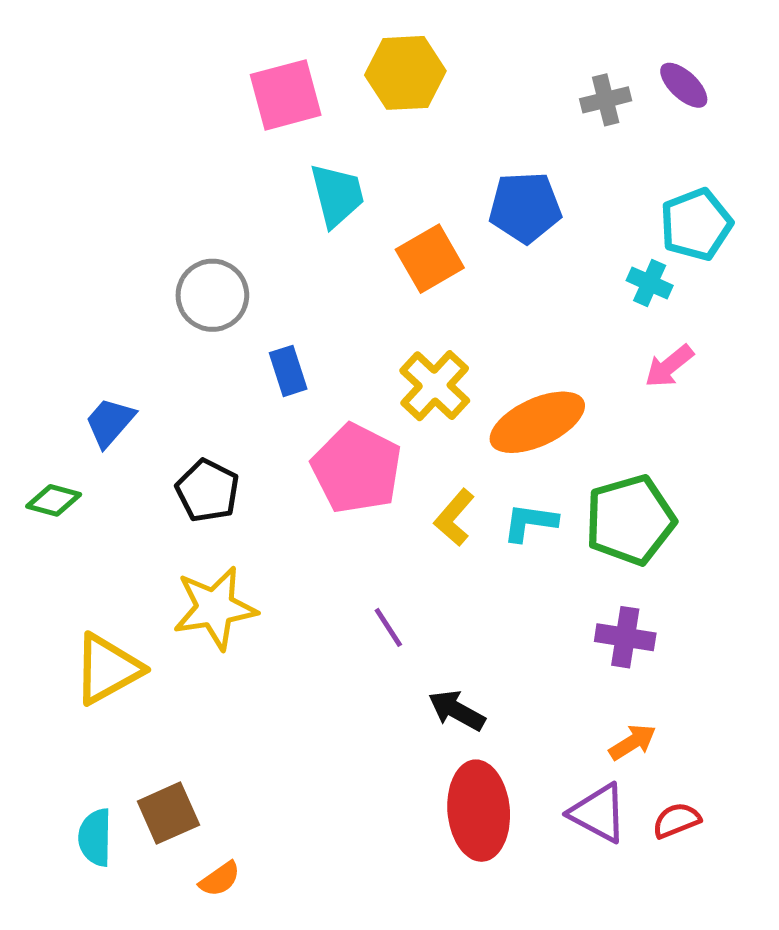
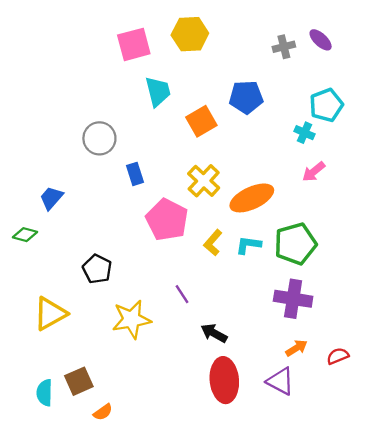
black pentagon: (208, 491) -> (97, 269), moved
yellow star: (215, 608) -> (132, 319), moved
purple cross: (625, 637) -> (293, 299), size x1.4
red semicircle: (676, 820) -> (338, 356), moved

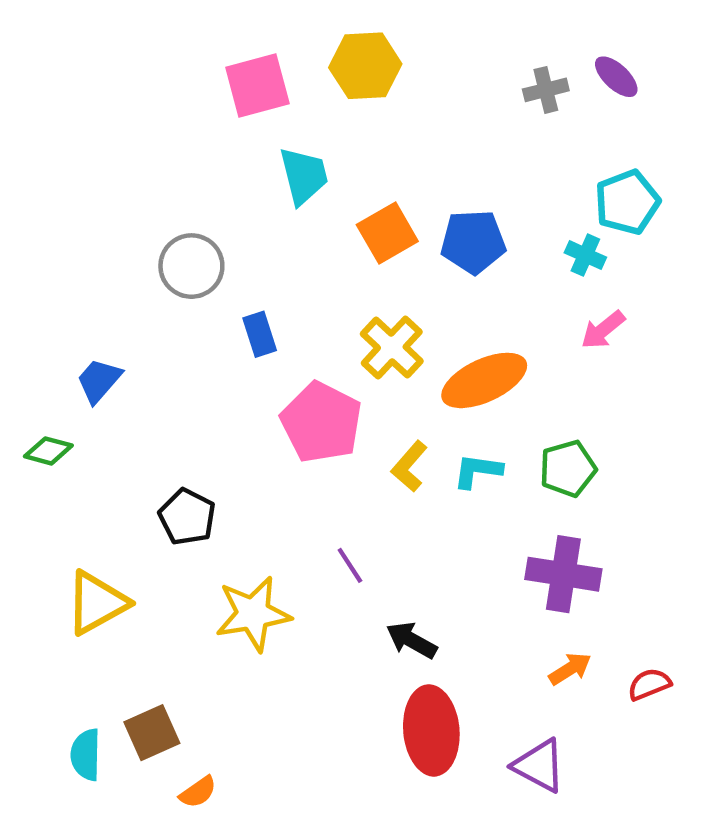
blue pentagon: (246, 97) -> (473, 242), moved
green pentagon: (295, 244) -> (568, 469), size x0.7
purple triangle: (280, 381) -> (539, 766), moved

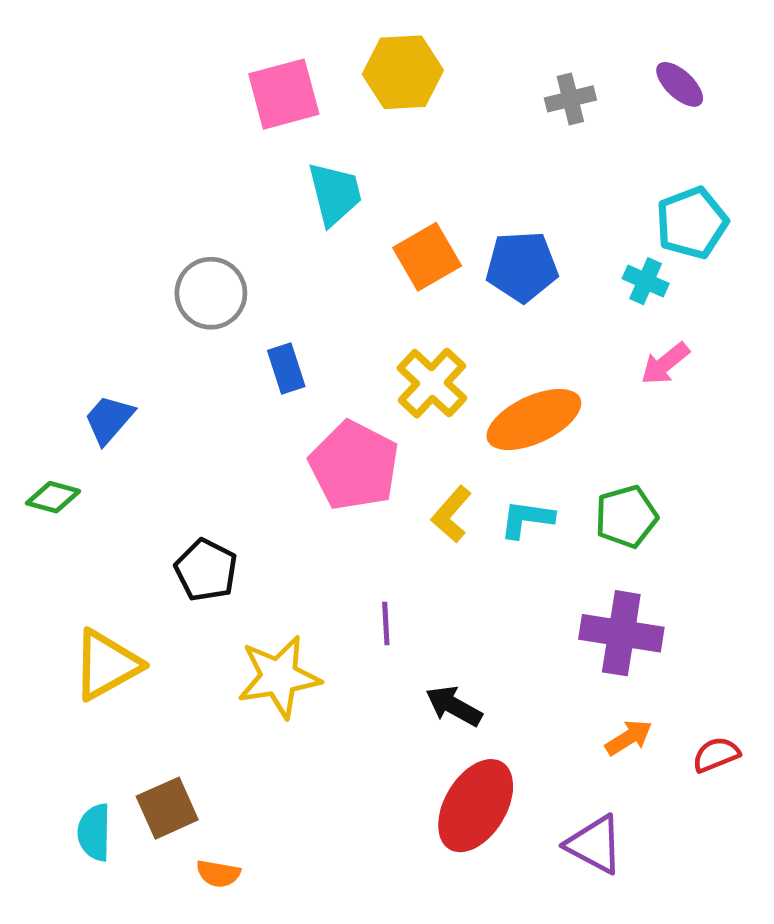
gray cross: (546, 90) -> (570, 99), moved
purple line: (350, 565) -> (386, 623), turned 30
red ellipse: (431, 730) -> (476, 806), turned 36
orange semicircle: (198, 792) -> (218, 874), turned 45

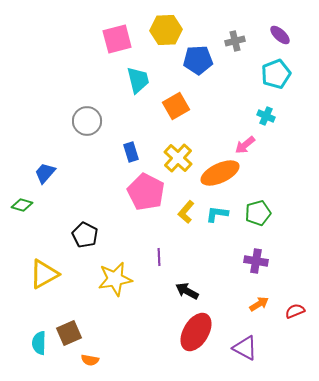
cyan pentagon: (692, 223) -> (276, 74), moved
blue pentagon: (522, 267) -> (198, 60), moved
pink arrow: (665, 364) -> (245, 145), moved
blue rectangle: (286, 369) -> (131, 152), moved
purple cross: (621, 633) -> (256, 261), size x0.7

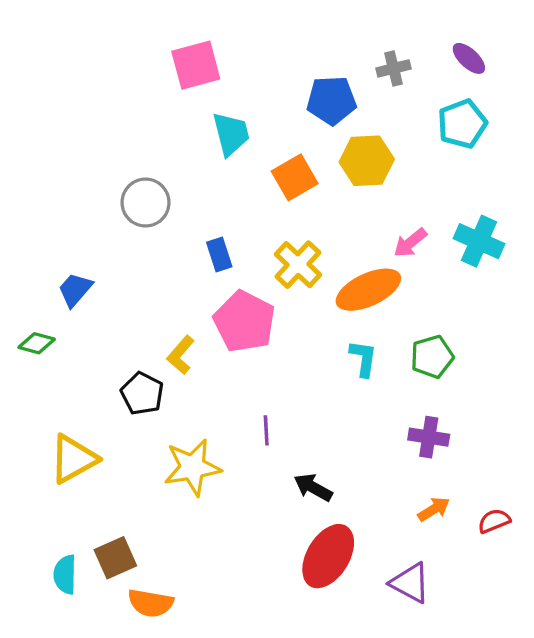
yellow hexagon: (166, 30) -> (367, 161), moved
cyan cross: (266, 116) -> (479, 241), moved, size x1.6
yellow L-shape: (186, 212) -> (181, 355), moved
cyan L-shape: (217, 214) -> (363, 358), turned 90
orange semicircle: (90, 360) -> (151, 603), size x1.5

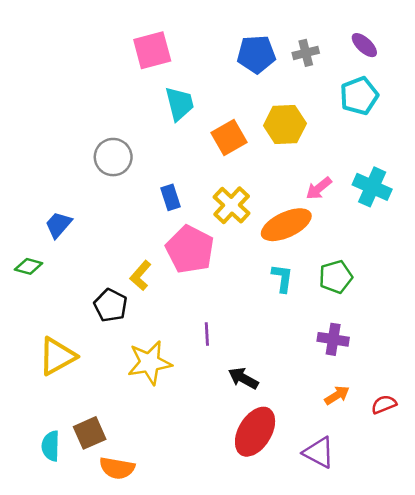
blue pentagon: (332, 100) -> (256, 54), moved

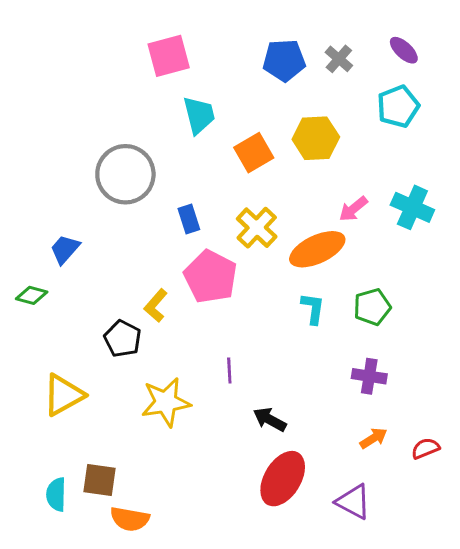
gray cross: (306, 53) -> (339, 59), turned -35
gray circle: (113, 157) -> (125, 174), size x1.4
brown square: (90, 433) -> (99, 480), turned 32

